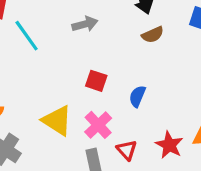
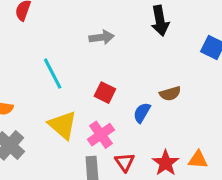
brown semicircle: (153, 35) -> (170, 94), moved
cyan line: (27, 36) -> (53, 74), moved

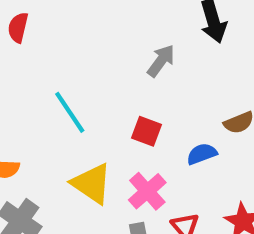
gray arrow: (102, 37) -> (161, 61), moved, turned -40
blue semicircle: (142, 113) -> (202, 154), turned 45

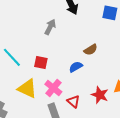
red square: (147, 131) -> (41, 62), moved

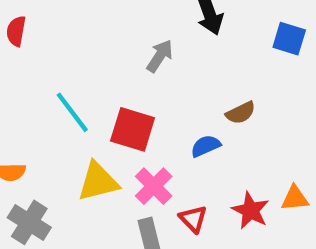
red square: (41, 62) -> (133, 129), size x1.5
yellow triangle: (27, 89) -> (98, 182), turned -45

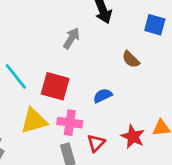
brown semicircle: (241, 113) -> (131, 59), moved, turned 72
pink cross: (154, 186) -> (70, 123), turned -35
red triangle: (193, 219) -> (96, 143), turned 30

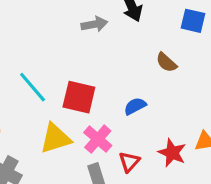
gray arrow: (71, 38) -> (94, 24), moved, turned 50
pink cross: (70, 123) -> (98, 139), turned 35

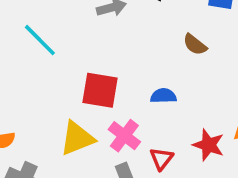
cyan line: (33, 87) -> (40, 40), moved
blue semicircle: (135, 106) -> (163, 96), turned 30

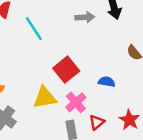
red square: (100, 90) -> (66, 70), turned 30

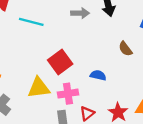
cyan line: (34, 29) -> (31, 22), turned -45
pink cross: (76, 102) -> (68, 94), turned 30

